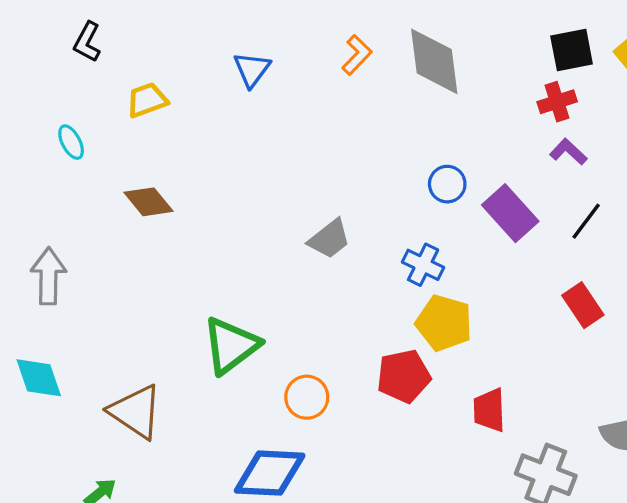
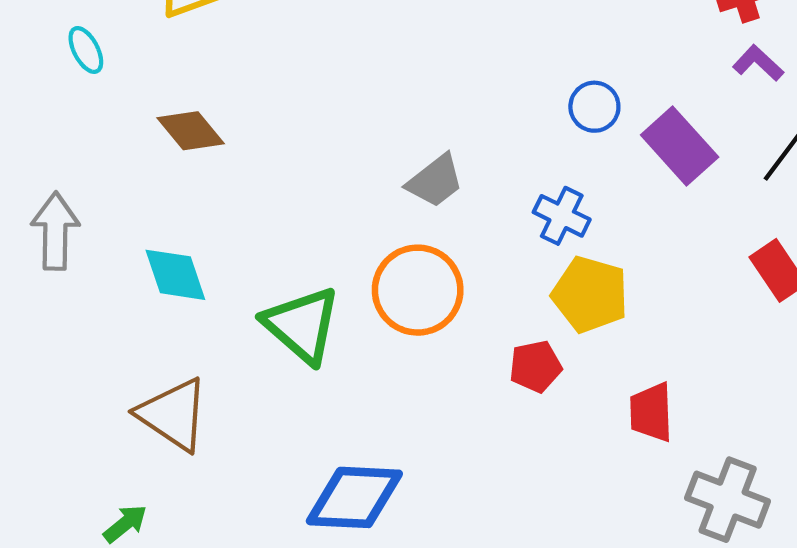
green triangle: (231, 346) -> (302, 325), turned -42
red pentagon: (404, 376) -> (536, 366), size x0.7
cyan diamond: (39, 378) -> (175, 275), moved
orange circle: (307, 397) -> (418, 290), moved, size x1.5

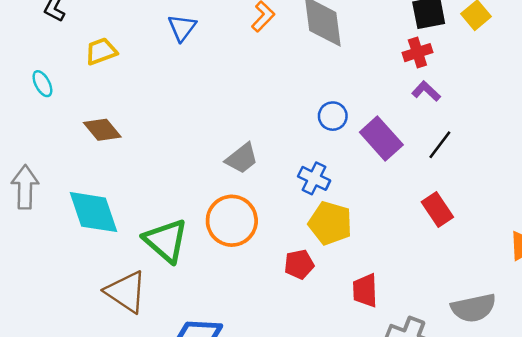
cyan diamond: (175, 275) -> (94, 212), size x1.4
brown triangle: (173, 414) -> (126, 292), moved

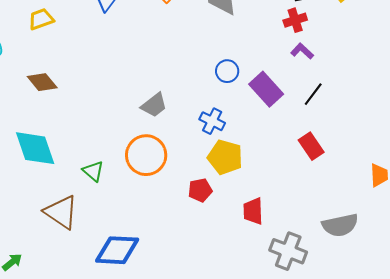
green triangle: (166, 241) -> (93, 171), size x0.6

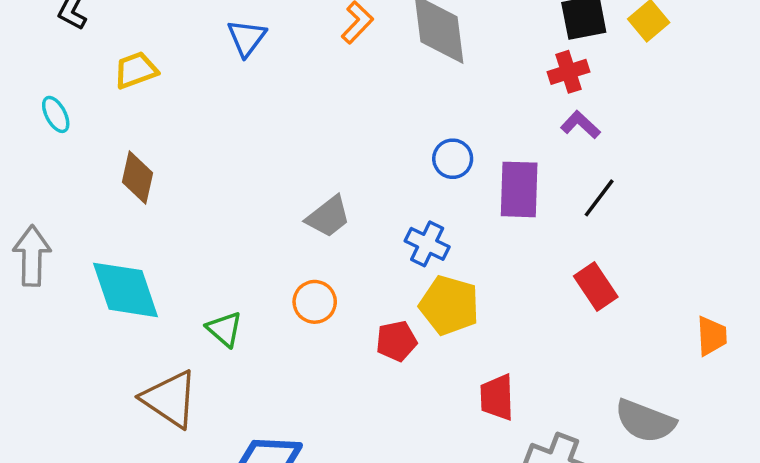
brown diamond: (42, 82) -> (137, 177), turned 52
purple rectangle: (266, 89) -> (519, 189), turned 44
orange circle: (146, 155) -> (315, 302), size x0.6
red pentagon: (200, 190) -> (396, 341), moved
gray semicircle: (340, 225) -> (645, 421), turned 33

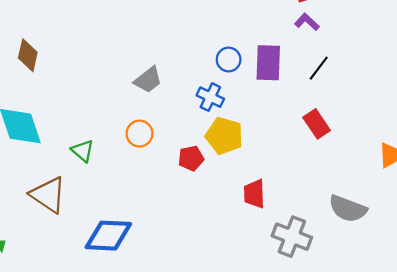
blue circle: (453, 159) -> (229, 60), moved

